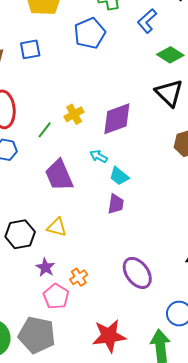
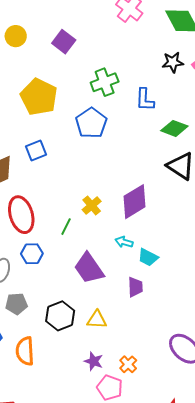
blue L-shape: (147, 21) -> (145, 100), turned -35
purple trapezoid: (116, 204) -> (135, 287), moved
black hexagon: (20, 234) -> (60, 316), moved

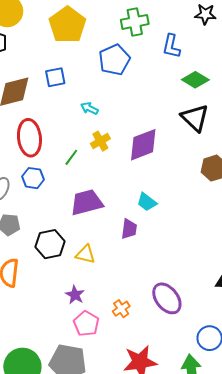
cyan arrow: (124, 242) -> (89, 108), moved
purple trapezoid: (89, 268) -> (87, 202), turned 100
orange cross: (128, 364) -> (121, 309), moved

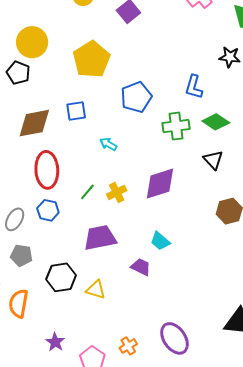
green cross: (135, 22) -> (176, 126), moved
black triangle: (195, 118) -> (213, 160), size x0.7
yellow cross: (100, 141) -> (117, 192), moved
purple trapezoid: (129, 229) -> (141, 267), turned -75
purple star: (75, 295) -> (55, 342), moved

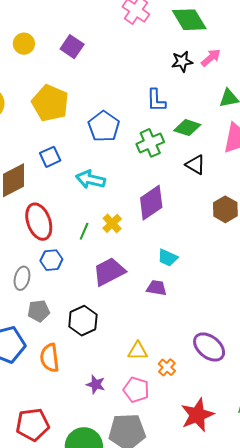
cyan arrow: (108, 144) -> (90, 179), size x1.6
yellow triangle: (96, 290) -> (138, 351), moved

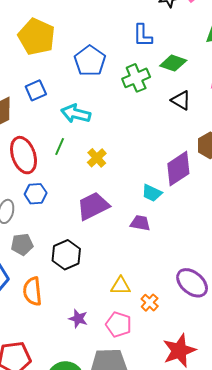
purple diamond: (151, 203) -> (178, 169), moved
green line: (84, 231) -> (60, 146), moved

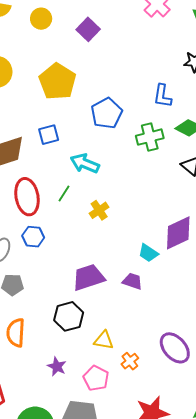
purple trapezoid: (93, 206) -> (88, 277), moved
black hexagon: (66, 255) -> (69, 316), moved

